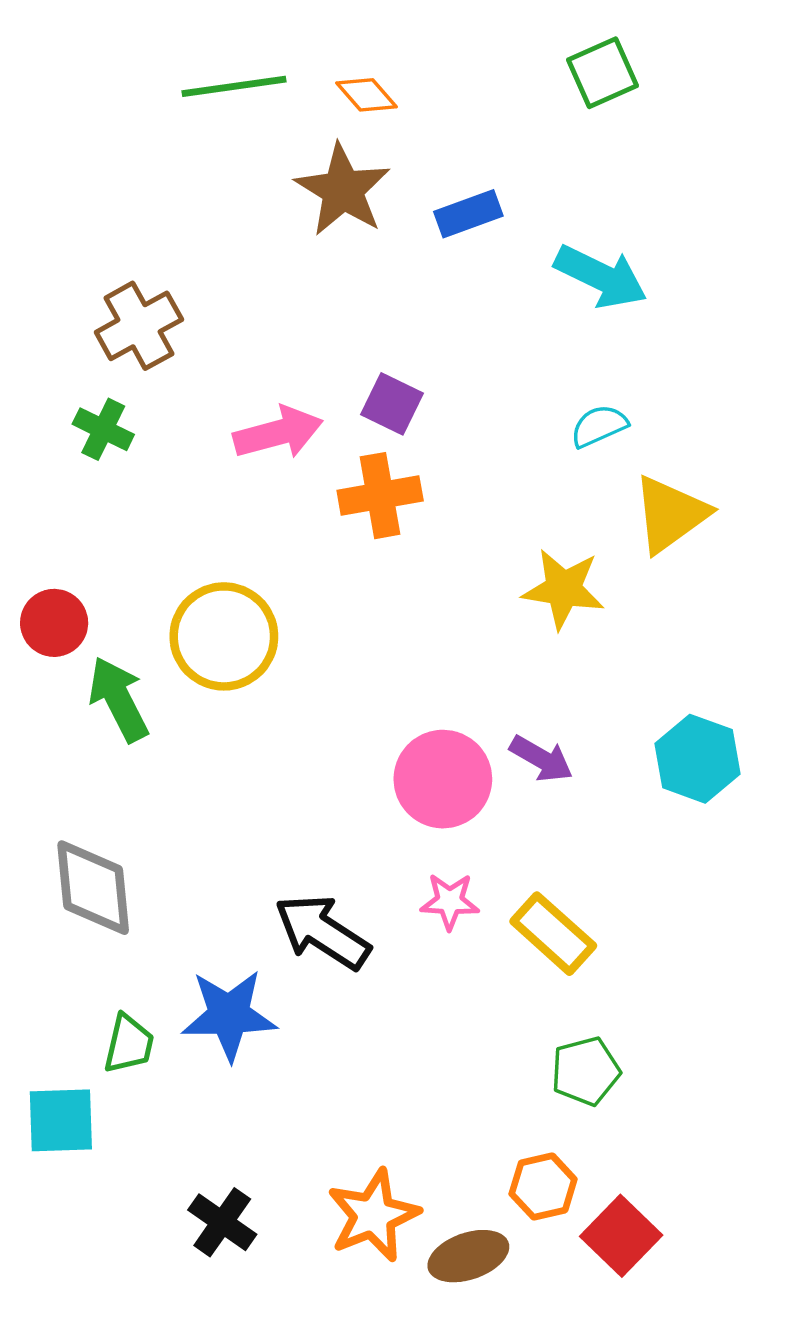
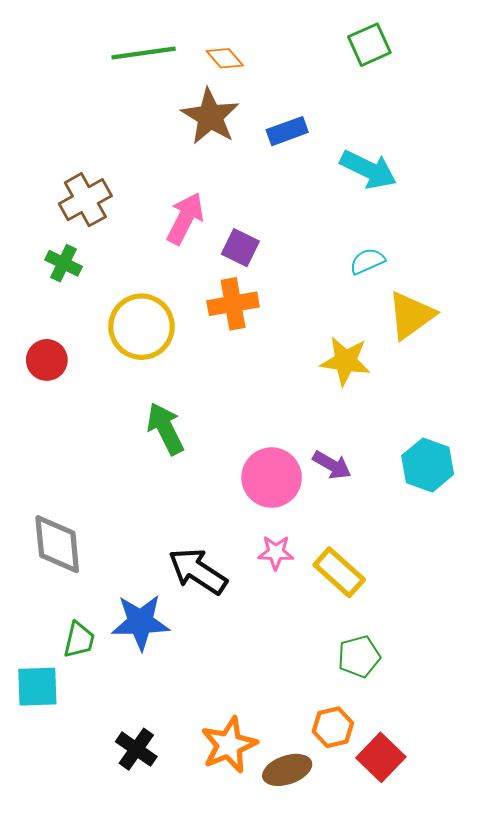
pink arrow: (278, 433) -> (185, 218), moved, turned -48
red circle: (54, 623) -> (47, 360), moved
yellow circle: (224, 636) -> (142, 327), moved
green arrow: (119, 699) -> (165, 429), moved

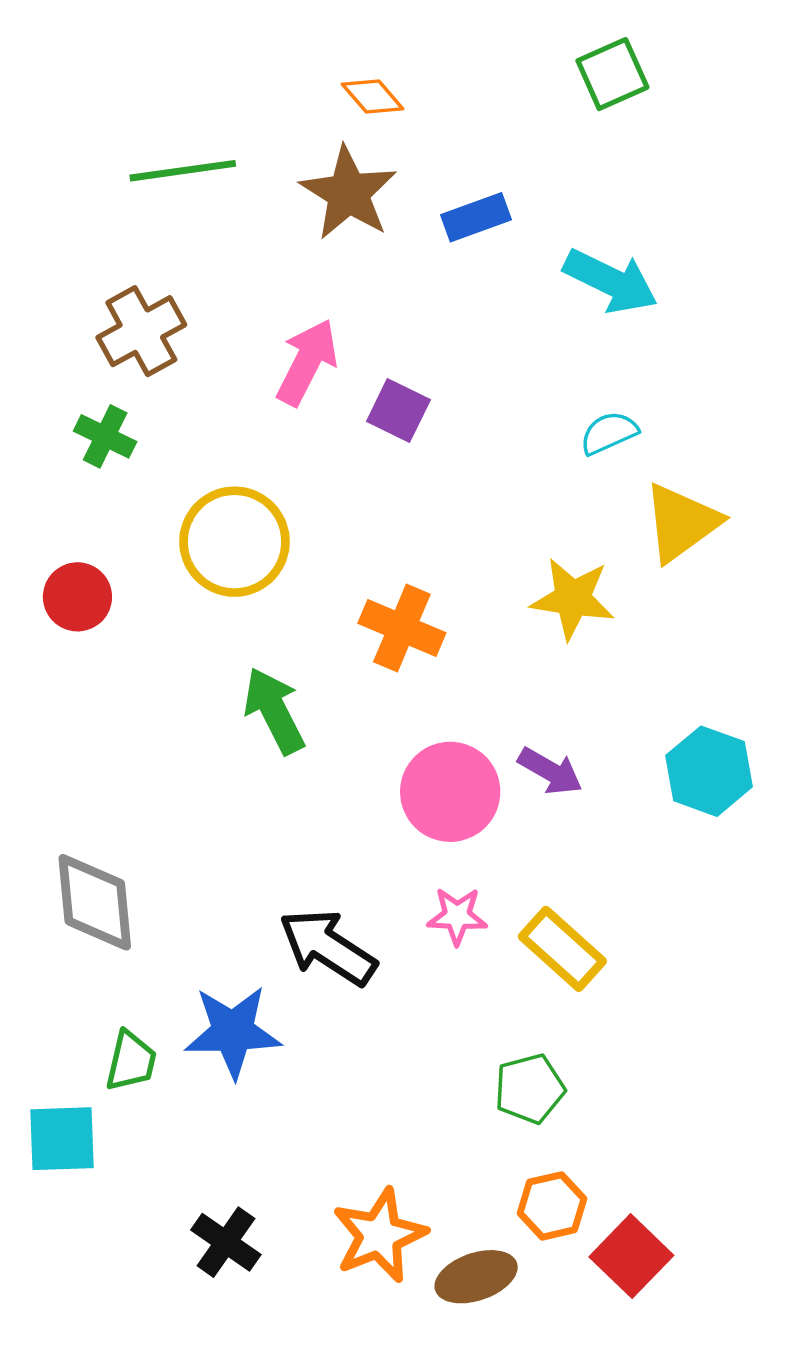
green line: (144, 53) -> (183, 171), moved
orange cross: (233, 304) -> (402, 628), moved, turned 33
green pentagon: (359, 657) -> (530, 1089), moved

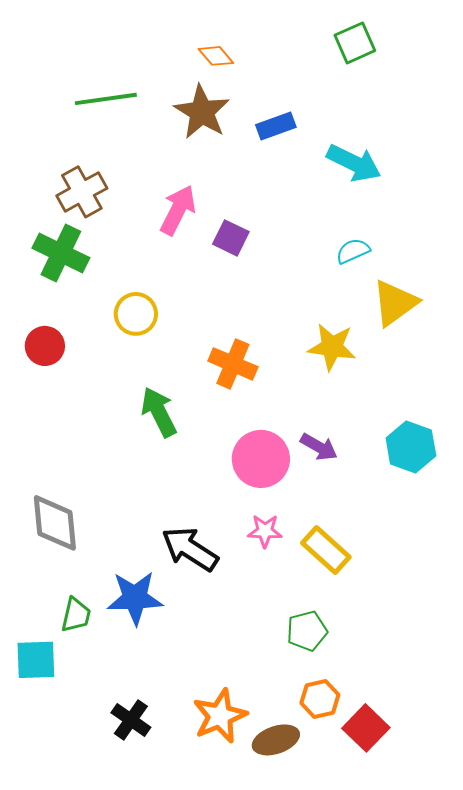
green cross: (105, 436) -> (61, 253), size x1.6
yellow circle: (235, 542) -> (136, 314), size x0.7

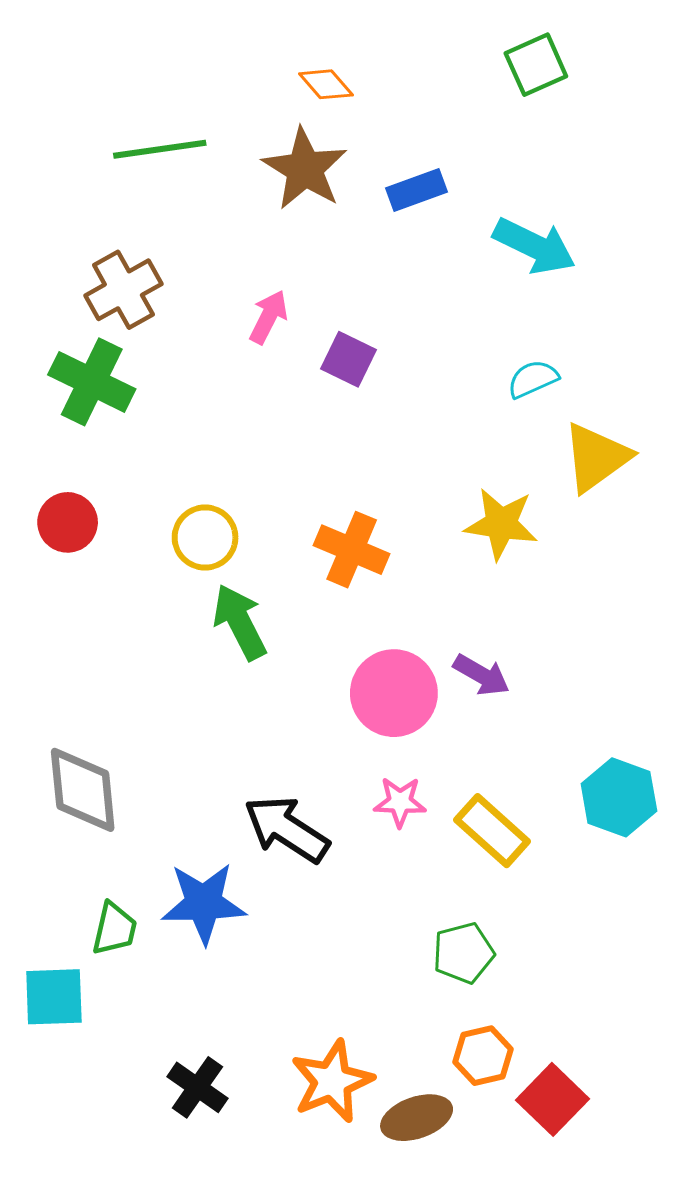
pink arrow: (178, 210) -> (268, 317), size x0.7
yellow circle: (136, 314) -> (205, 538), moved
cyan hexagon: (411, 447) -> (619, 797), moved

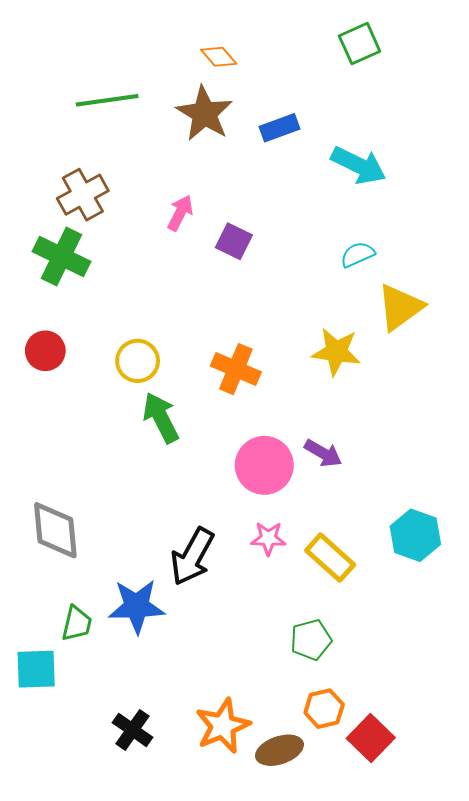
black arrow: (287, 829) -> (192, 557), turned -94

